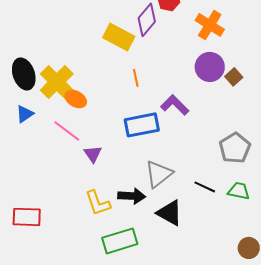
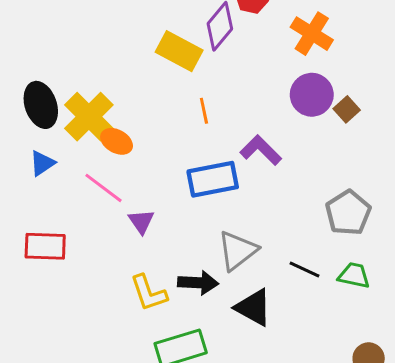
red rectangle: (27, 217) -> (45, 246), moved

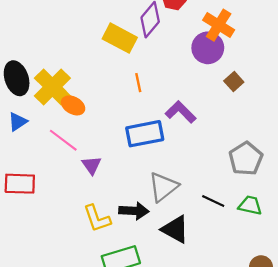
purple circle: (312, 95) -> (208, 48), moved
brown square: (347, 109) -> (234, 82), moved

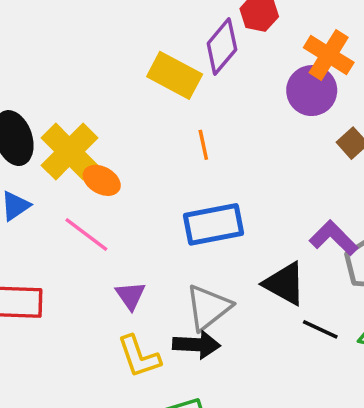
purple L-shape: (181, 112) -> (334, 238), moved
purple triangle: (92, 165) -> (130, 296), moved
gray triangle: (163, 187) -> (208, 307), moved
black triangle: (175, 229) -> (285, 284), moved

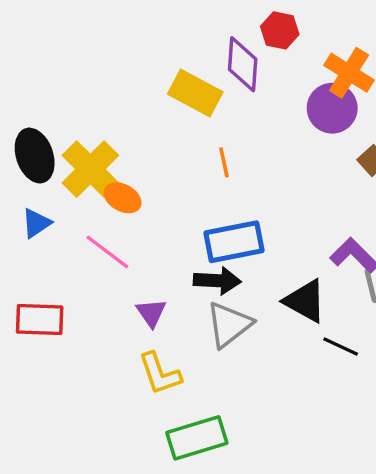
purple diamond: (222, 47) -> (243, 64), turned -36
black arrow: (197, 345) -> (217, 281), moved

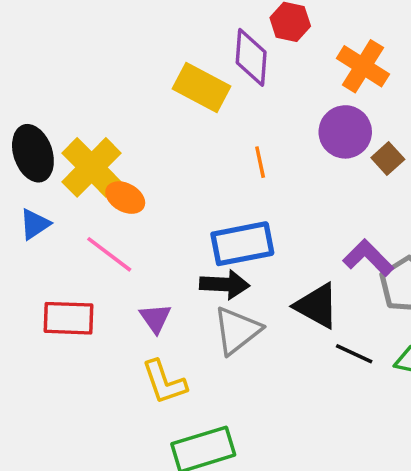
purple circle: (332, 108) -> (345, 132), moved
orange line: (224, 162) -> (260, 162), moved
red rectangle: (40, 320) -> (68, 318), moved

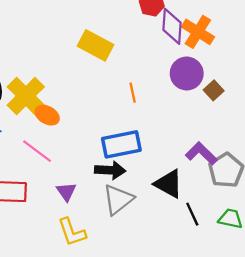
purple diamond: (251, 57) -> (172, 26), moved
black line: (354, 354) -> (192, 214), turned 40

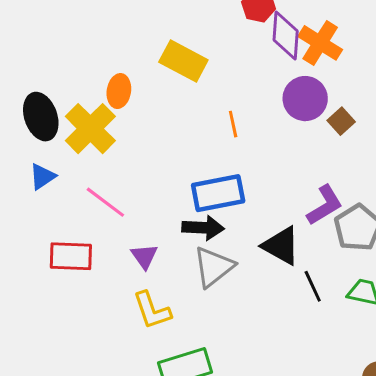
orange ellipse: (47, 115) -> (119, 91), moved, turned 70
purple L-shape: (201, 153) -> (325, 205), turned 104

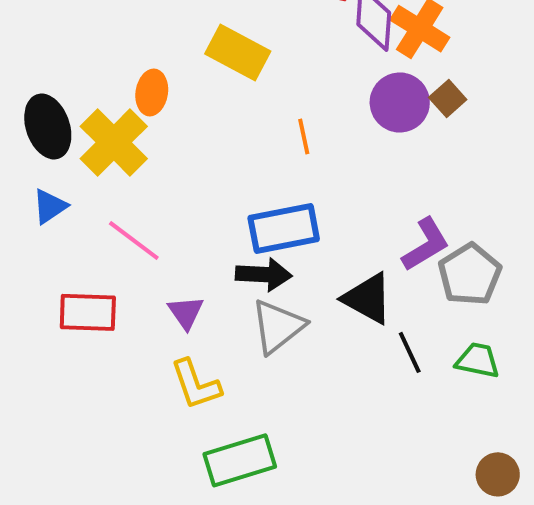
brown square: (341, 121) -> (448, 98), moved

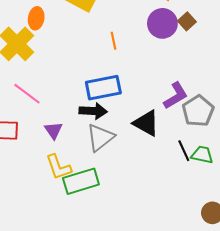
black line: (410, 352) -> (184, 151), moved
green rectangle: (240, 460) -> (81, 181), moved

